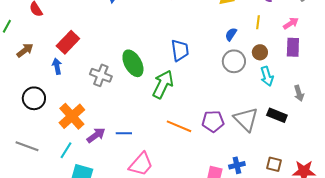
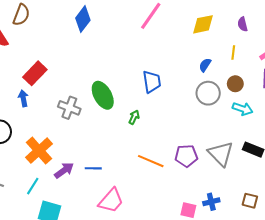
cyan arrow: (267, 76) -> (243, 109), turned -54
green arrow: (163, 84) -> (134, 117), size x0.5

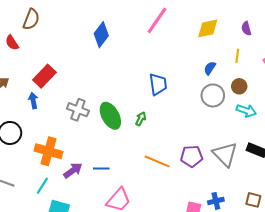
blue diamond: (83, 19) -> (101, 35), moved
green ellipse: (103, 95) -> (110, 116), moved
orange cross: (39, 151) -> (48, 151), turned -32

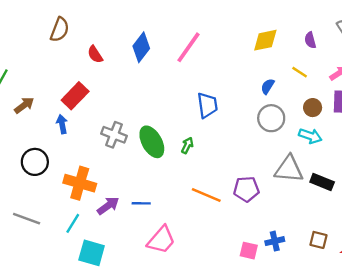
pink line: (157, 20) -> (188, 47), moved
red semicircle: (12, 43) -> (95, 54), moved
yellow line: (237, 56) -> (300, 72), turned -64
brown circle: (239, 86) -> (313, 108), moved
gray triangle: (225, 154) -> (289, 169), moved, turned -40

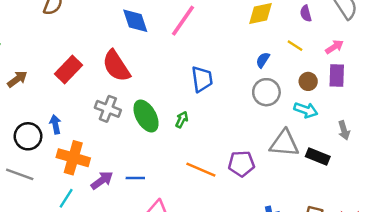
blue diamond: (141, 47) -> (135, 21), turned -56
red semicircle: (95, 54) -> (116, 66), moved, size x1.8
blue arrow: (62, 124) -> (55, 124), moved
gray line: (27, 219) -> (20, 174), moved

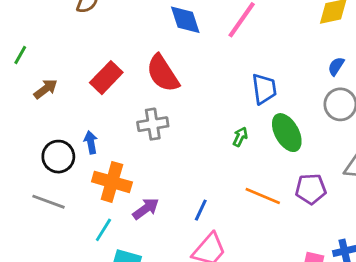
gray cross: (108, 109) -> (153, 124), turned -30
green ellipse: (146, 116) -> (287, 133), moved
blue line: (135, 178) -> (201, 210), moved, turned -66

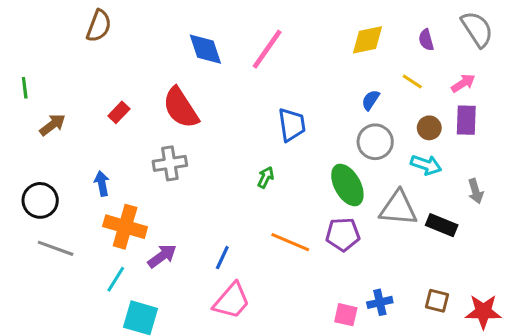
green line: (20, 55) -> (25, 88), turned -36
red rectangle: (106, 78) -> (119, 112), size x0.6
green ellipse: (287, 133) -> (347, 185), moved
black circle: (58, 157) -> (40, 200), moved

